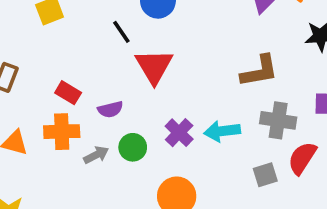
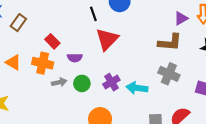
brown L-shape: (259, 71) -> (170, 42), moved
gray cross: (278, 120) -> (169, 74), moved

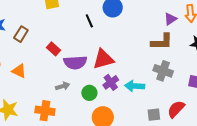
red triangle: (107, 39) -> (103, 59), moved, turned 35
purple semicircle: (75, 58) -> (75, 62), size x1.6
orange cross: (43, 63) -> (45, 111), moved
green circle: (82, 83) -> (89, 93), moved

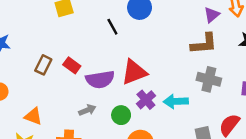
brown rectangle: (21, 34) -> (43, 65), moved
orange triangle: (19, 71) -> (33, 116), moved

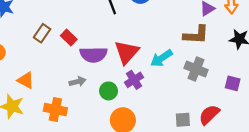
red triangle: (134, 72) -> (127, 52), turned -36
cyan arrow: (176, 101) -> (161, 58), moved, turned -40

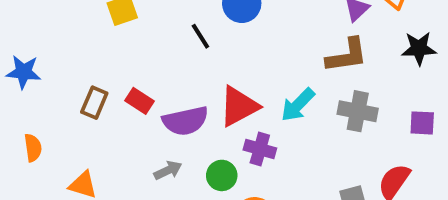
red triangle: (127, 52) -> (239, 106), turned 32
purple cross: (134, 80) -> (260, 149), turned -30

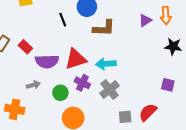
brown L-shape: (347, 55) -> (104, 28), moved
cyan arrow: (298, 105) -> (106, 64), turned 30
gray cross: (358, 111) -> (109, 90), moved, turned 30

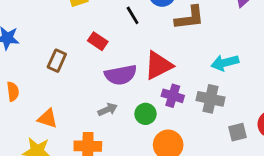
red rectangle: (25, 47) -> (98, 41), moved
cyan arrow: (106, 64) -> (225, 63), moved
gray cross: (109, 90) -> (210, 99), turned -30

